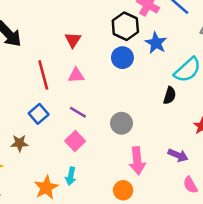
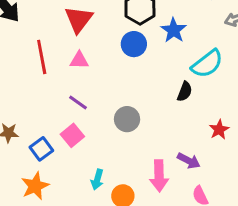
red triangle: (73, 40) -> (79, 19), size x1.5
blue square: (39, 114) -> (41, 149), moved
pink arrow: (137, 161) -> (159, 176), moved
cyan arrow: (71, 176) -> (97, 179), moved

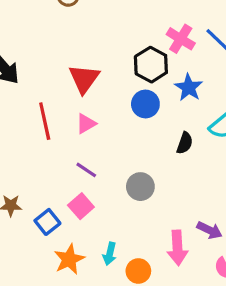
pink triangle: (79, 60) -> (86, 124), turned -30
black semicircle: (185, 92) -> (185, 143), moved
orange star: (35, 186) -> (69, 259), moved

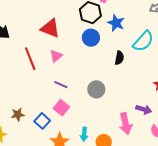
red triangle: (84, 79) -> (50, 28), turned -35

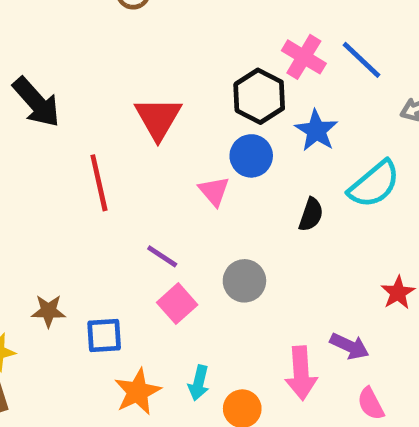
red triangle: (50, 28) -> (158, 118), turned 30
pink triangle: (56, 56) -> (214, 191), moved, turned -40
pink square: (61, 108) -> (177, 304), moved
blue square: (42, 121) -> (104, 335), turned 35

